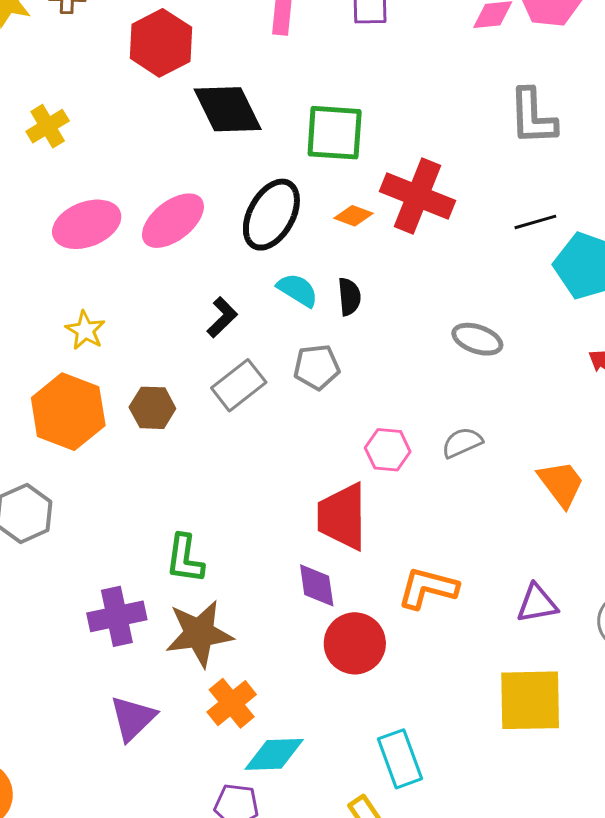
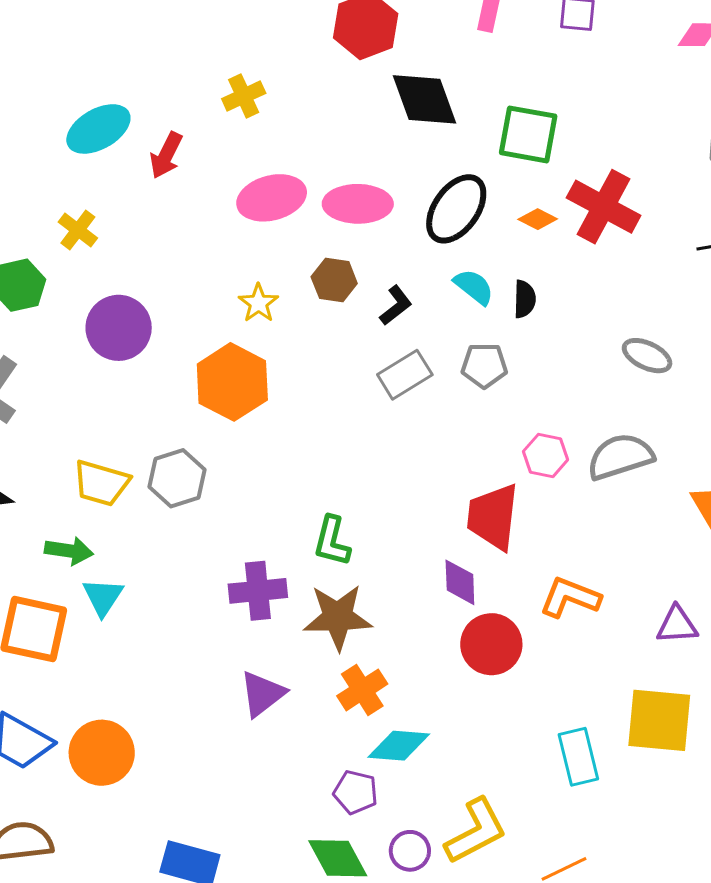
pink ellipse: (173, 221) -> (358, 204), turned 32
brown hexagon: (152, 408) -> (334, 280), moved
gray semicircle: (462, 443) -> (620, 457), size x1.6
cyan rectangle: (400, 759) -> (578, 757), moved

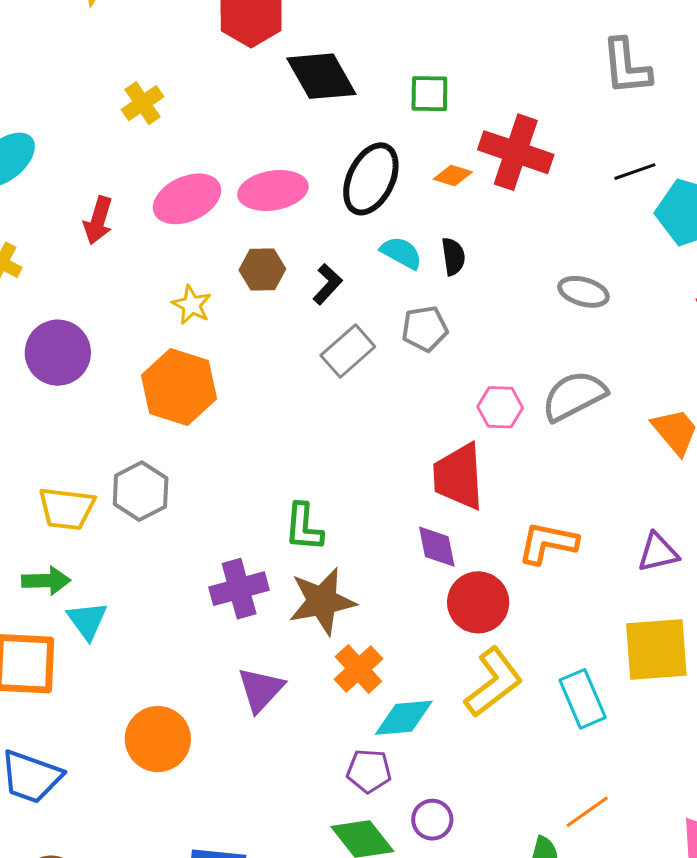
green square: (528, 134) -> (429, 94), size x0.7
red arrow: (166, 155) -> (98, 220), moved
orange circle: (102, 753) -> (158, 739), moved
yellow L-shape: (476, 831) -> (494, 682), moved

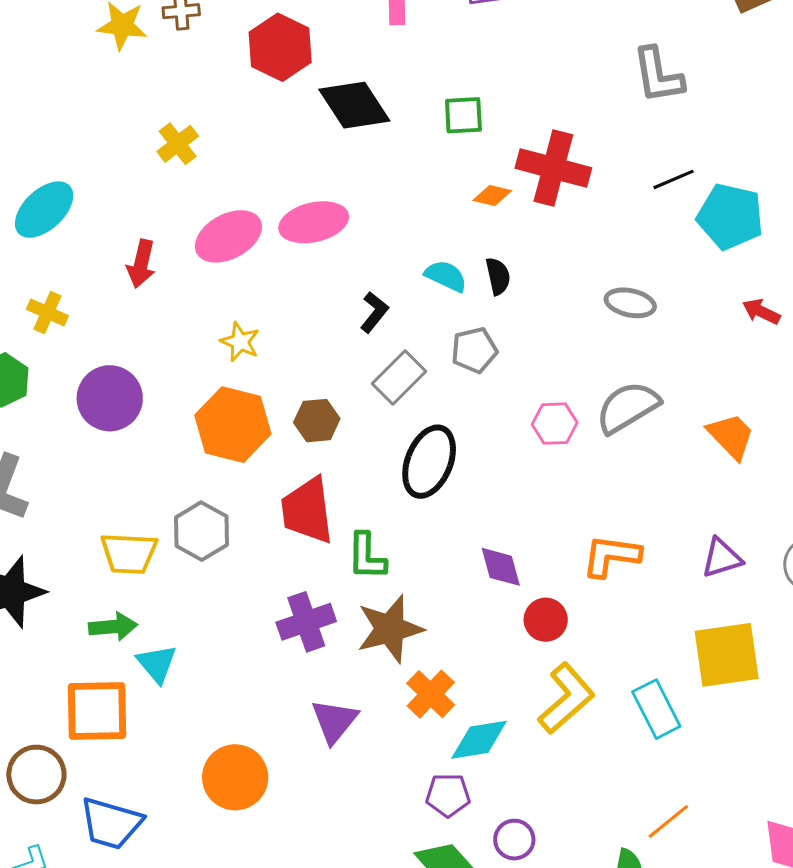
black ellipse: (371, 179) -> (429, 462), moved
brown hexagon: (262, 269) -> (317, 421), moved
red trapezoid: (458, 476) -> (307, 510), moved
red circle: (478, 602) -> (546, 620), size x0.7

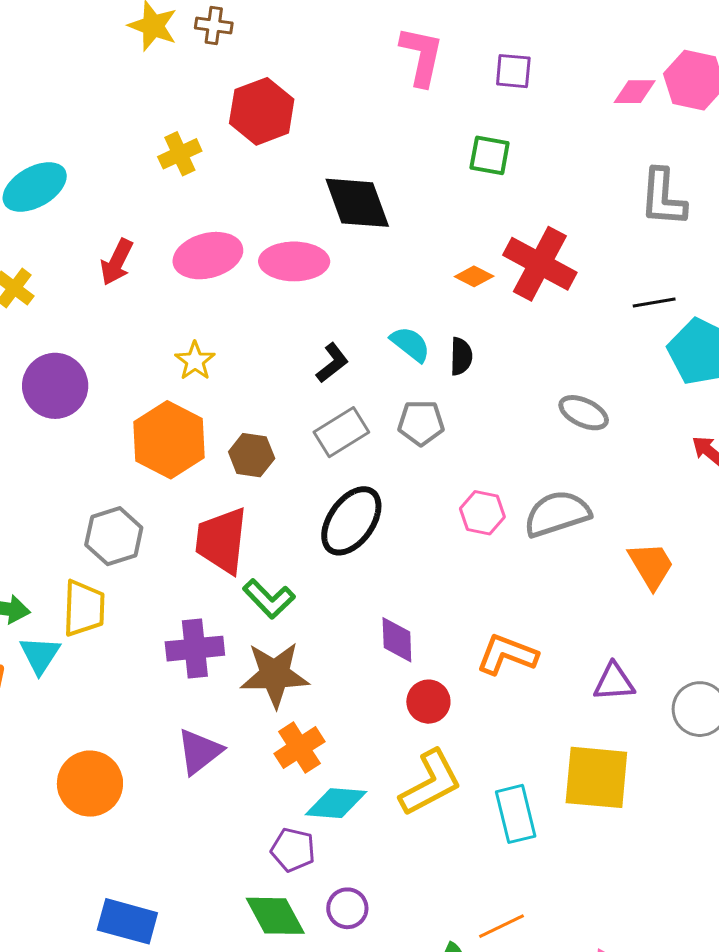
red hexagon: (280, 47) -> (262, 111), moved
black diamond: (354, 105) -> (357, 203), moved
green square: (463, 115) -> (490, 155), moved
yellow trapezoid: (129, 553) -> (84, 608), moved, turned -104
green L-shape: (367, 556) -> (269, 599), turned -58

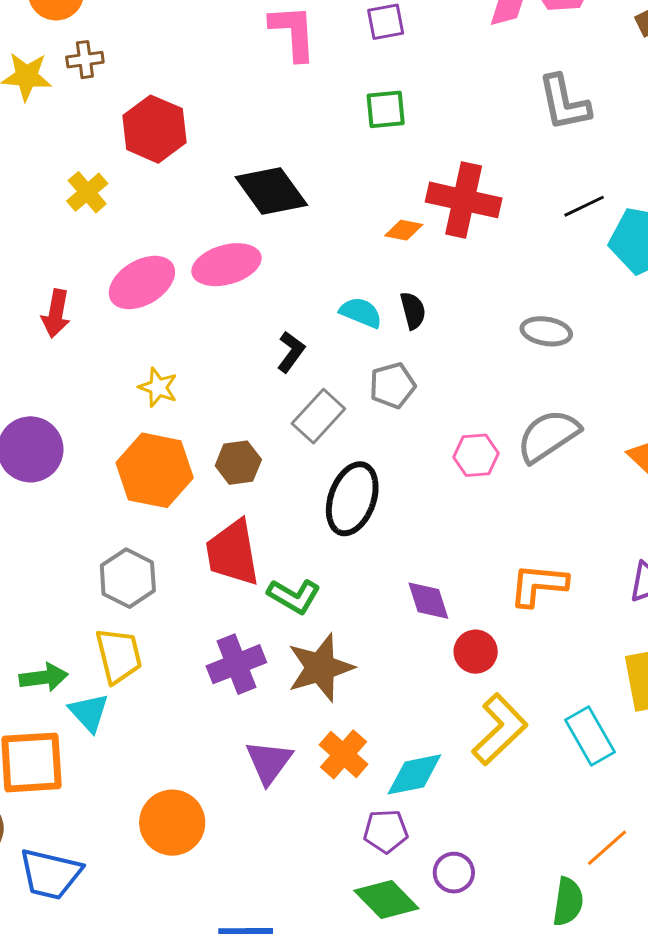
orange cross: (299, 748) -> (344, 754), moved

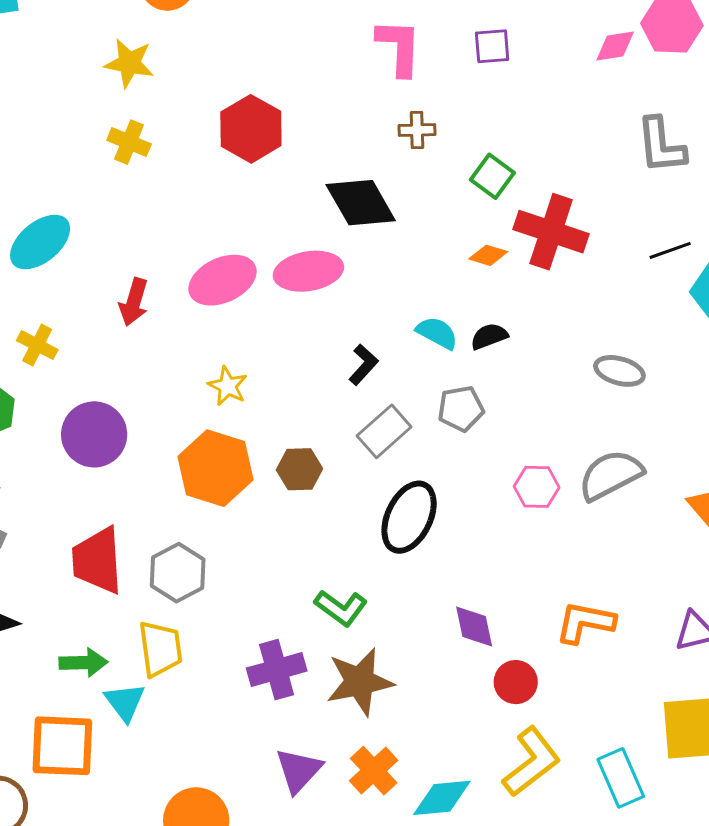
brown cross: (85, 60) -> (417, 130), moved
green square: (386, 109) -> (492, 176), moved, turned 36
yellow cross: (87, 192) -> (129, 142), moved, turned -33
black semicircle: (413, 311) -> (489, 336), turned -102
red trapezoid: (233, 553) -> (97, 560), moved

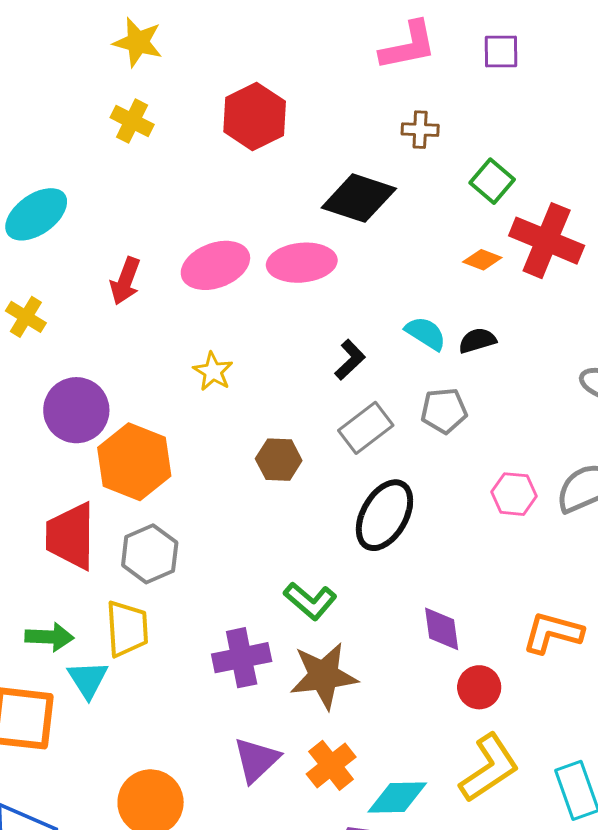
pink L-shape: (399, 47) -> (408, 46), turned 72
black diamond: (361, 203) -> (359, 198), turned -46
orange hexagon: (215, 468) -> (134, 462), moved

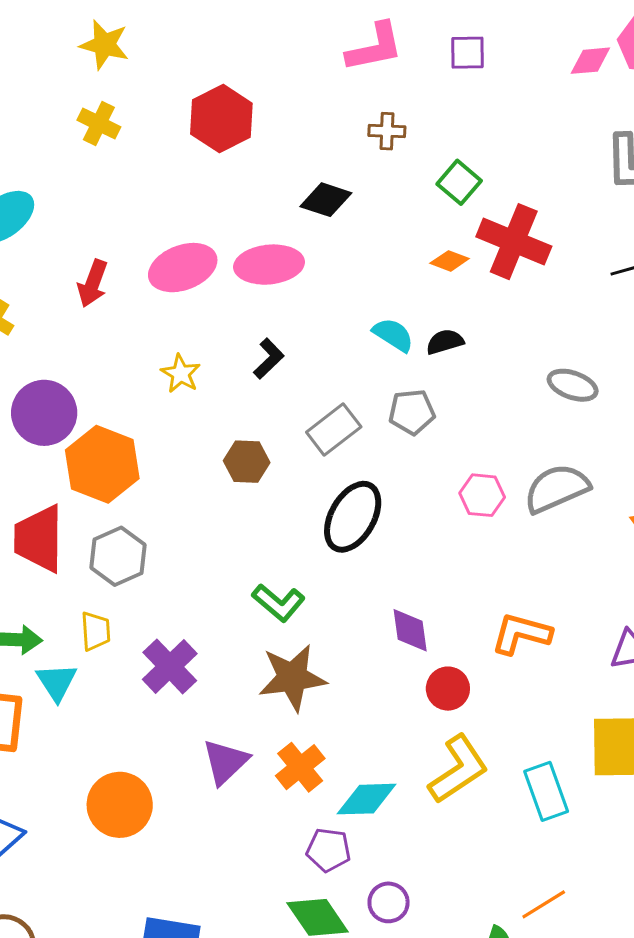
black diamond: (359, 198) -> (326, 200), size x0.7
black L-shape: (350, 360) -> (269, 359), moved
yellow trapezoid: (127, 629) -> (96, 631), size x0.7
purple cross: (242, 658) -> (170, 666), moved, turned -32

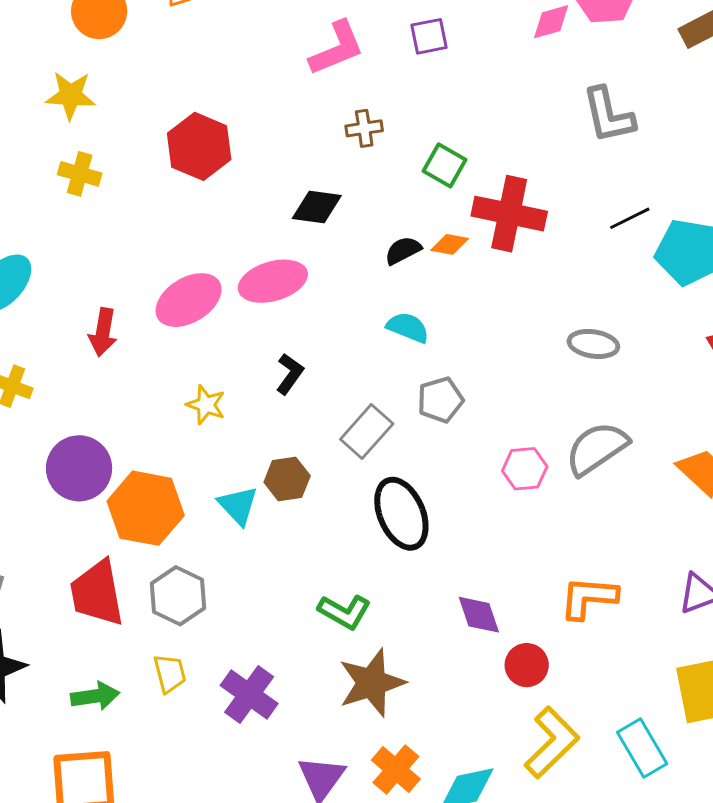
black semicircle: (445, 342) -> (403, 250), moved
black ellipse: (353, 517) -> (401, 514), turned -42
cyan triangle: (57, 682) -> (238, 505), moved

